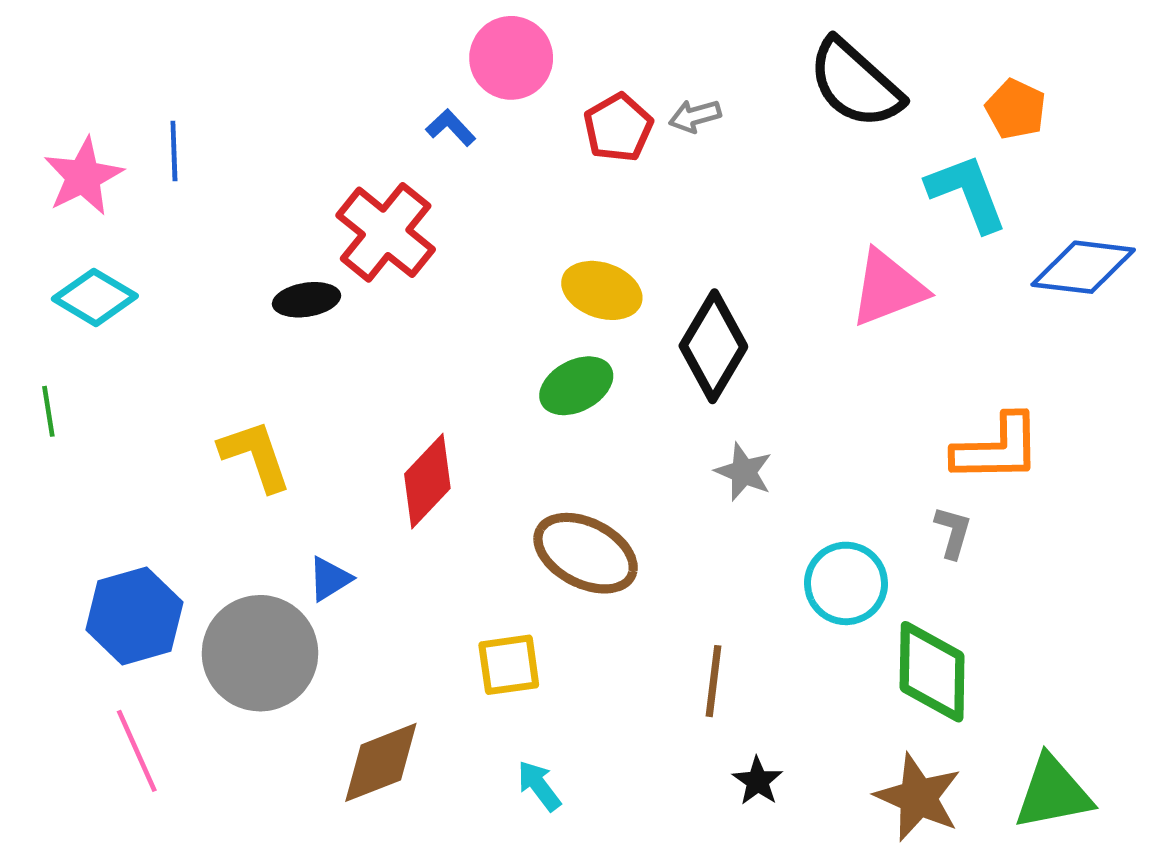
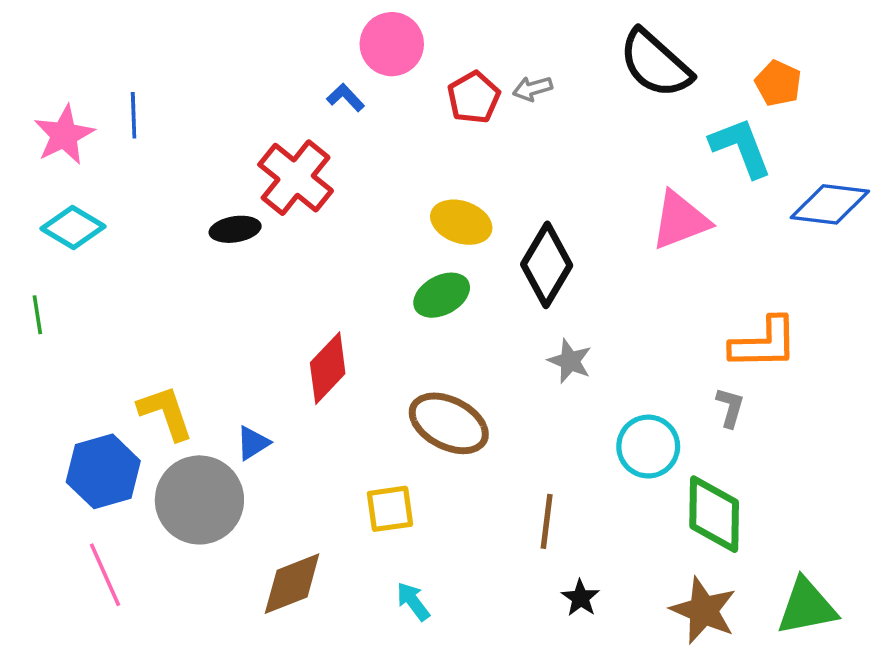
yellow L-shape: (255, 456) -> (166, 413), moved

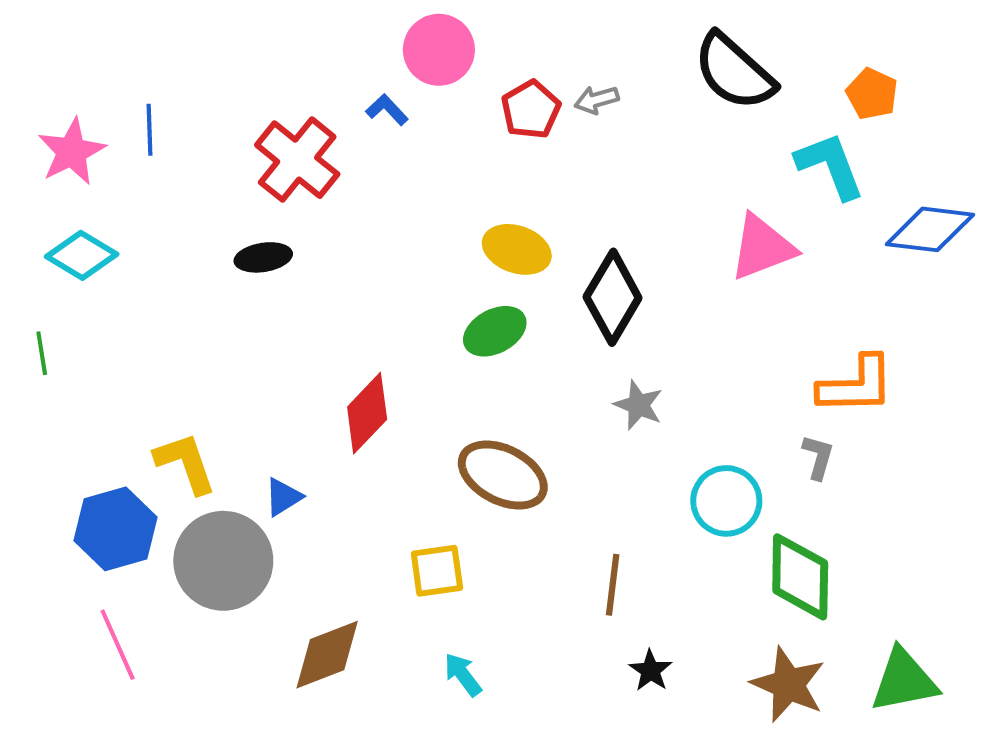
red cross: (296, 178) -> (297, 160), moved

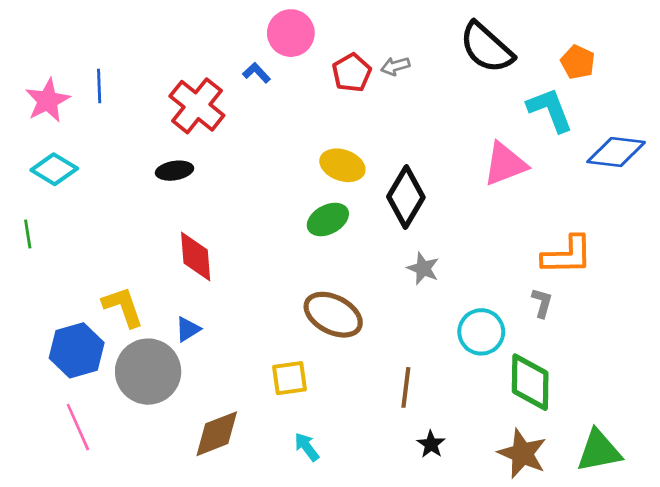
red diamond: (367, 413) -> (196, 257), moved, turned -48

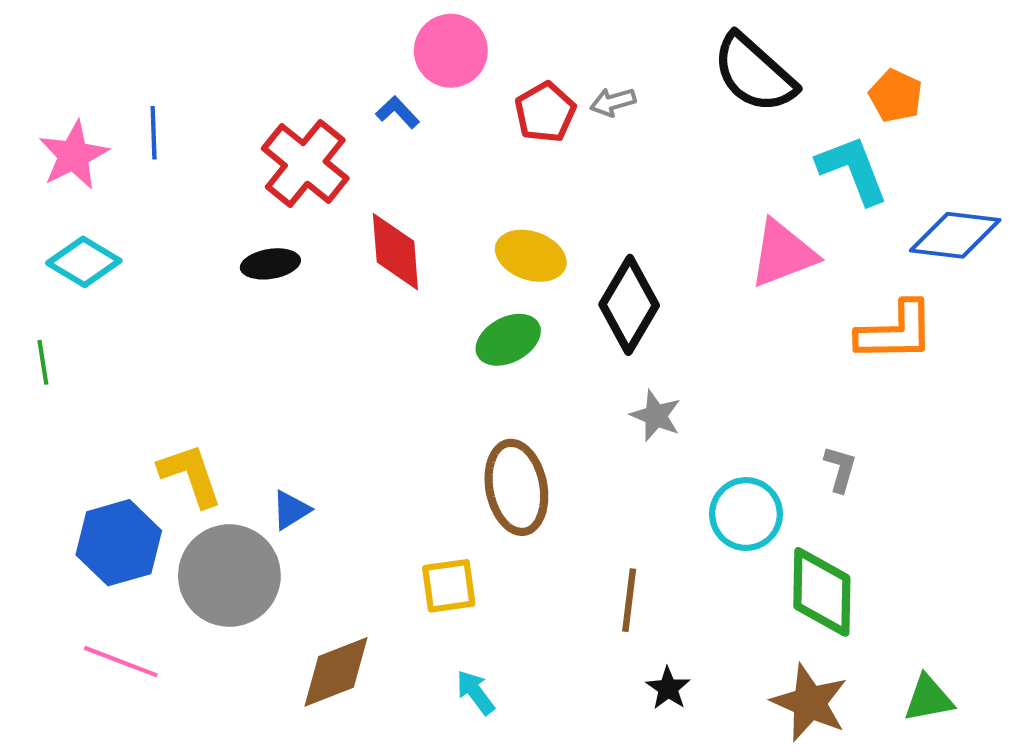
orange L-shape: (567, 255) -> (896, 332), moved
red diamond: (196, 257) -> (395, 252), moved
brown ellipse: (333, 315) -> (516, 487), turned 52
pink line: (78, 427) -> (121, 662), turned -45
green triangle: (599, 451) -> (928, 699), size x0.7

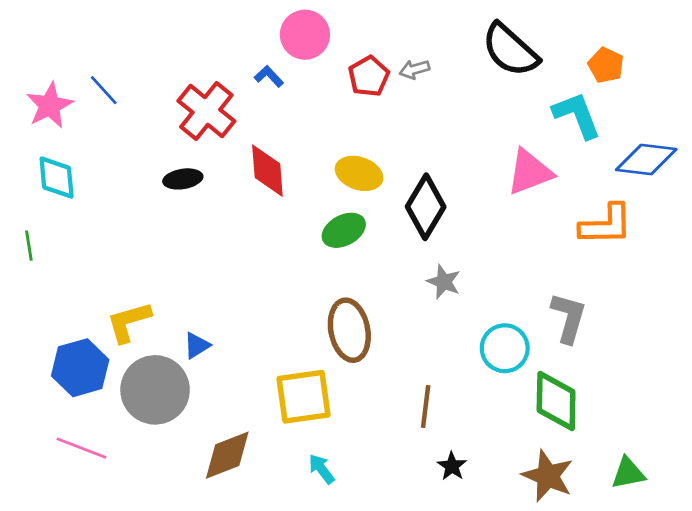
blue line: (154, 133) -> (104, 90), turned -40
cyan diamond: (84, 262) -> (57, 178), turned 54
gray L-shape: (840, 469) -> (569, 318), size x1.6
yellow L-shape: (190, 475) -> (129, 322), turned -87
yellow square: (449, 586) -> (304, 397), size x1.5

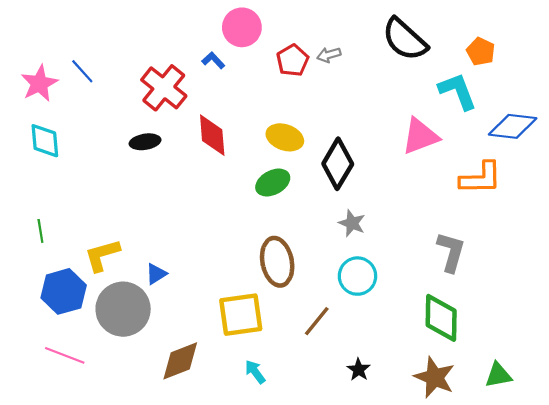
green line: (29, 246) -> (40, 231), moved
cyan circle: (505, 348) -> (357, 276), moved
brown line: (426, 407) -> (317, 321), moved, turned 32

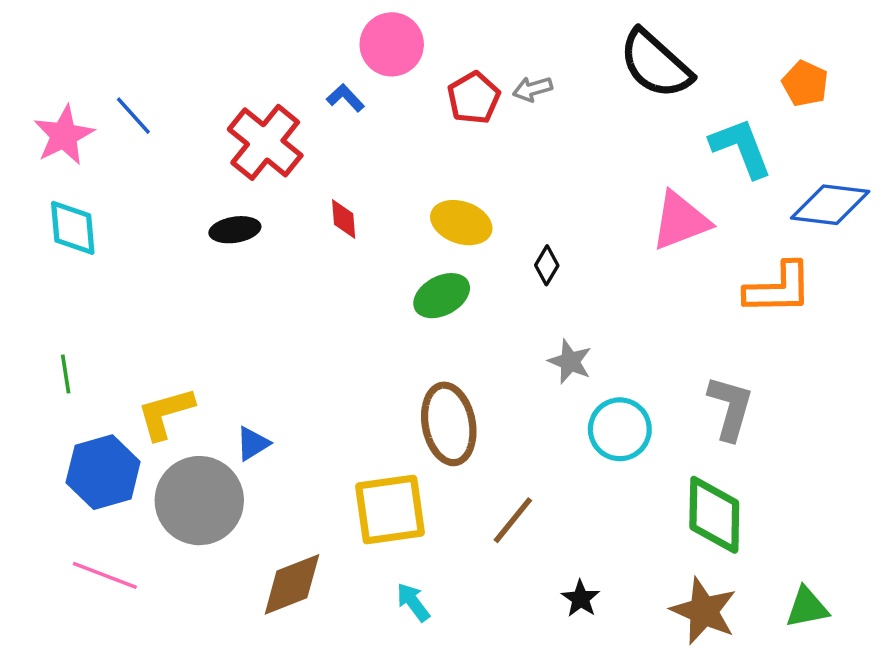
orange pentagon: (481, 52) -> (805, 84), moved
red diamond: (212, 135) -> (344, 219), size x0.6
black diamond: (338, 164) -> (547, 265), size x0.5
cyan circle: (357, 276) -> (620, 429), moved

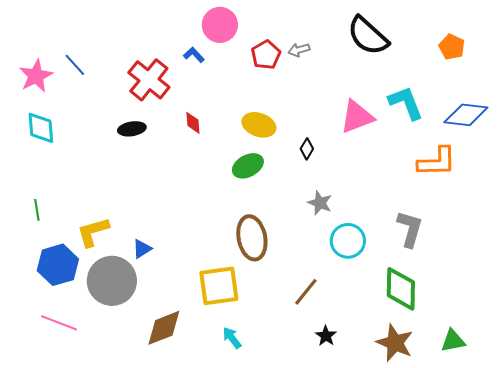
cyan L-shape: (741, 148) -> (406, 103), moved
pink triangle: (680, 221) -> (357, 117), moved
brown line: (513, 520) -> (306, 292), moved

